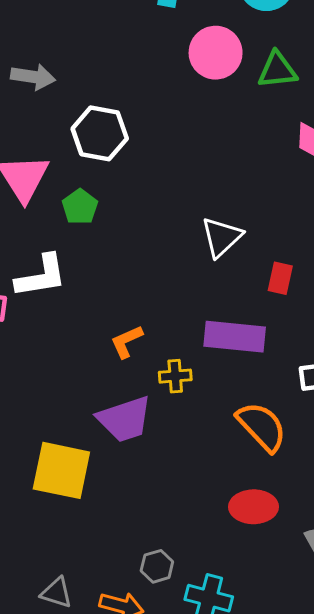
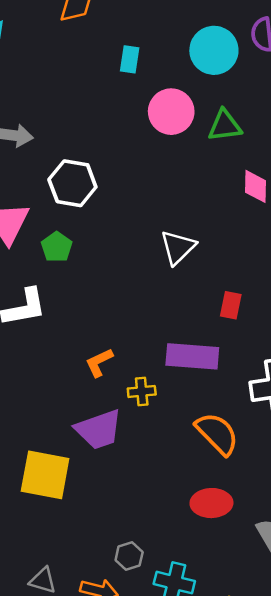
white triangle: (222, 237) -> (178, 247), moved

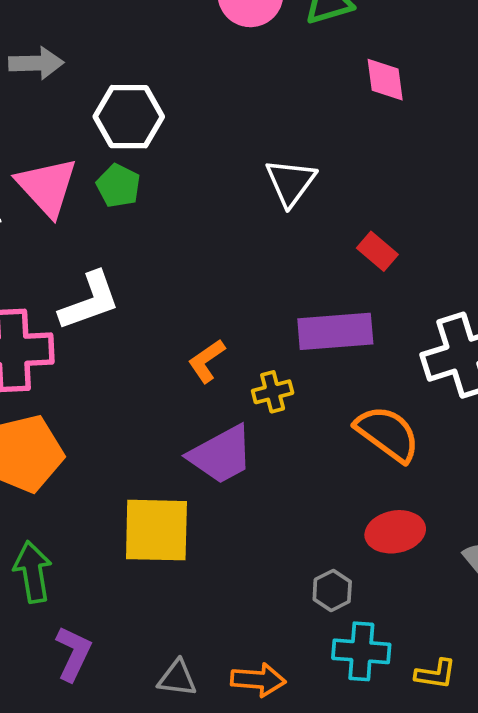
green pentagon: (57, 247) -> (118, 186), moved
red rectangle: (231, 305) -> (377, 251), turned -52
gray hexagon: (129, 556) -> (332, 590), moved

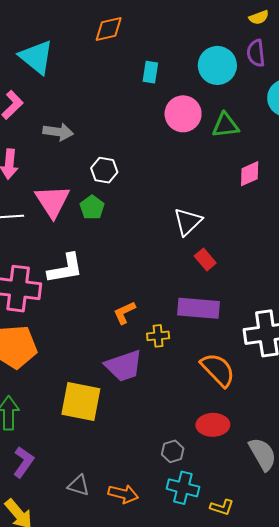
pink diamond: (385, 80) -> (250, 174), turned 64
white hexagon: (129, 117) -> (104, 170), size x0.7
red rectangle: (377, 251) -> (205, 259), moved

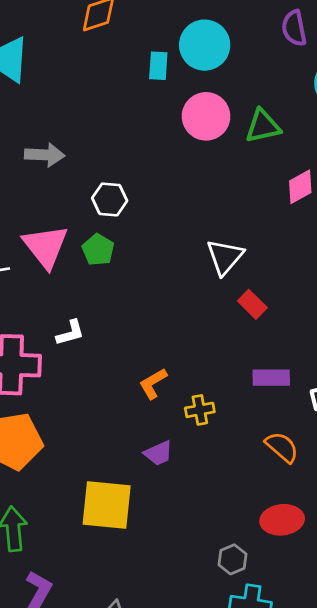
cyan circle: (217, 65) -> (205, 45), moved
white L-shape: (65, 269) -> (70, 333), size x0.6
purple rectangle: (198, 308) -> (271, 378), moved, size x0.7
purple trapezoid: (124, 366) -> (158, 453), size x0.6
orange semicircle: (218, 370) -> (282, 447), size x0.7

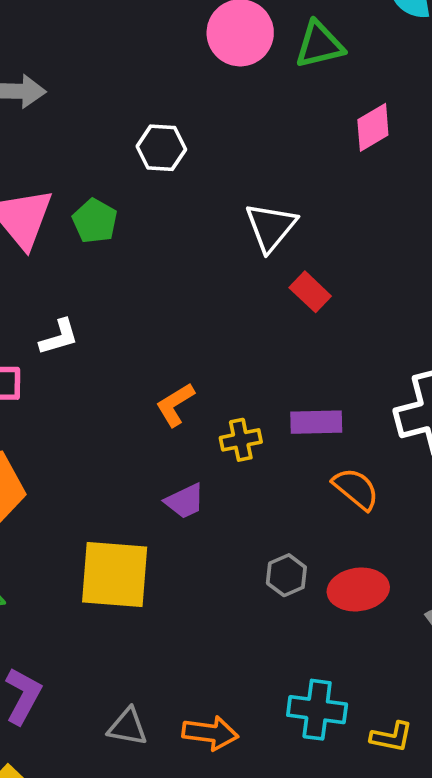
white hexagon: (110, 199) -> (161, 148), moved
purple rectangle: (271, 378) -> (316, 422), moved
gray hexagon: (232, 559) -> (286, 575), moved

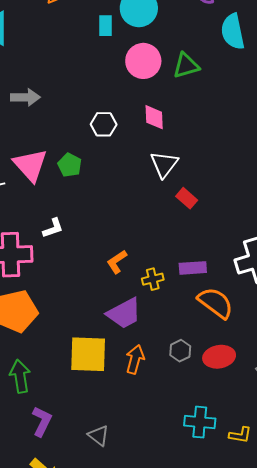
pink diamond: (373, 127) -> (154, 117), moved, turned -60
orange semicircle: (356, 489) -> (216, 303), size x1.4
purple trapezoid: (185, 501) -> (124, 313), size x1.6
gray triangle: (128, 727) -> (99, 436), turned 30
orange arrow: (210, 733) -> (135, 359), moved, turned -80

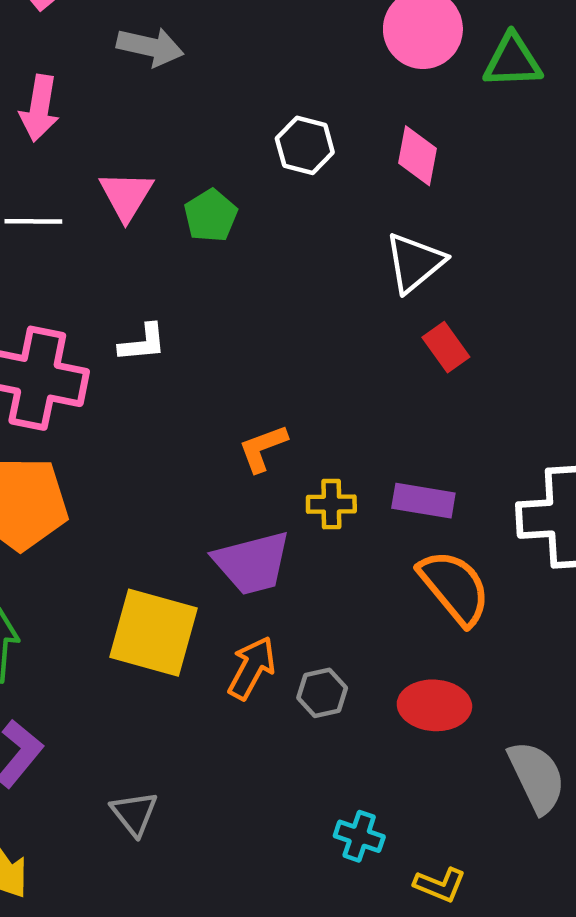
pink triangle: (30, 165) -> (126, 196), size x0.7
gray hexagon: (180, 351) -> (322, 693), moved
cyan cross: (200, 422) -> (359, 836), size x0.7

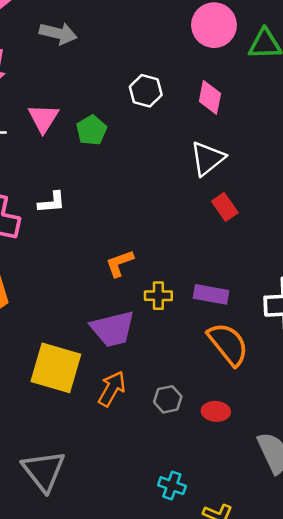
gray hexagon: (322, 693) -> (168, 399), moved
red ellipse: (434, 705) -> (216, 411), size x0.7
gray triangle: (134, 813) -> (44, 471), size x1.6

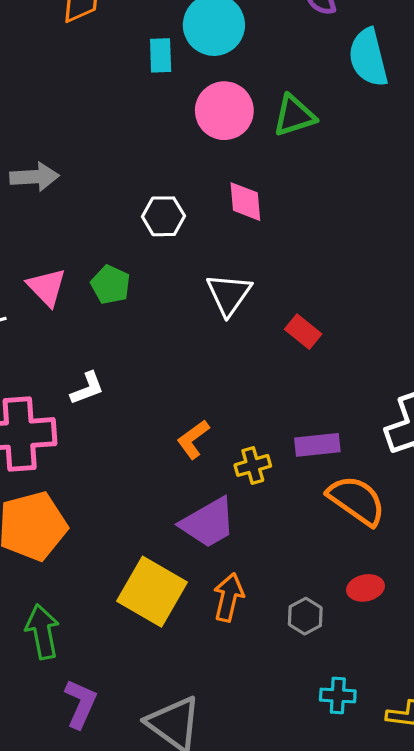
white triangle: (208, 158) -> (229, 294), moved
yellow square: (56, 368) -> (152, 592), turned 30
gray hexagon: (168, 399) -> (305, 616), moved

